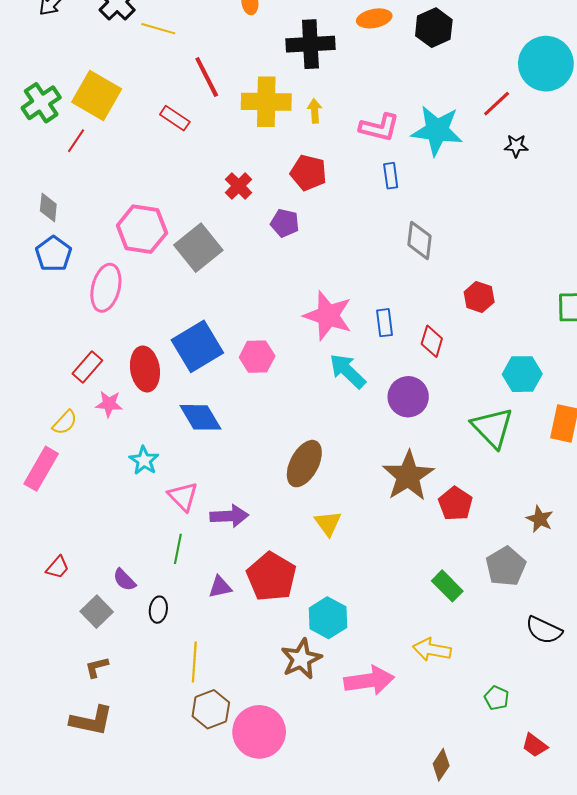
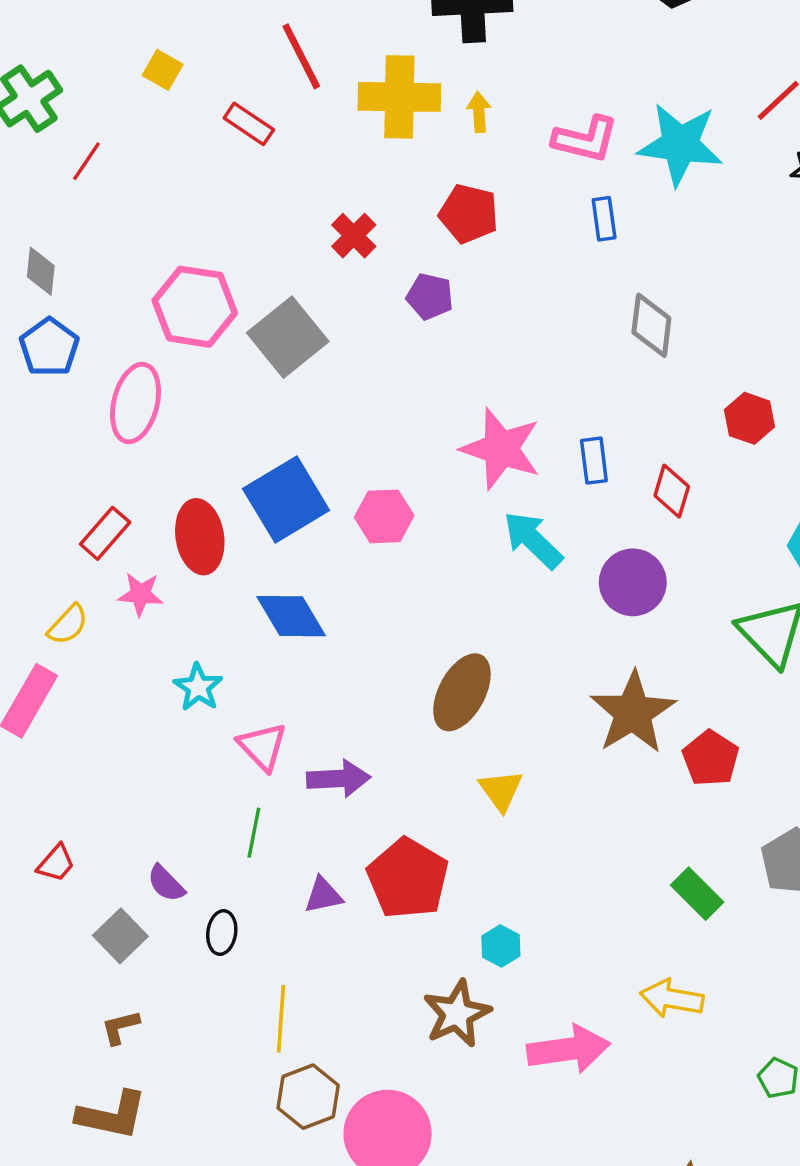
yellow square: (97, 96) -> (163, 70), moved, size x0.5
cyan hexagon: (328, 618) -> (501, 946), size x0.6

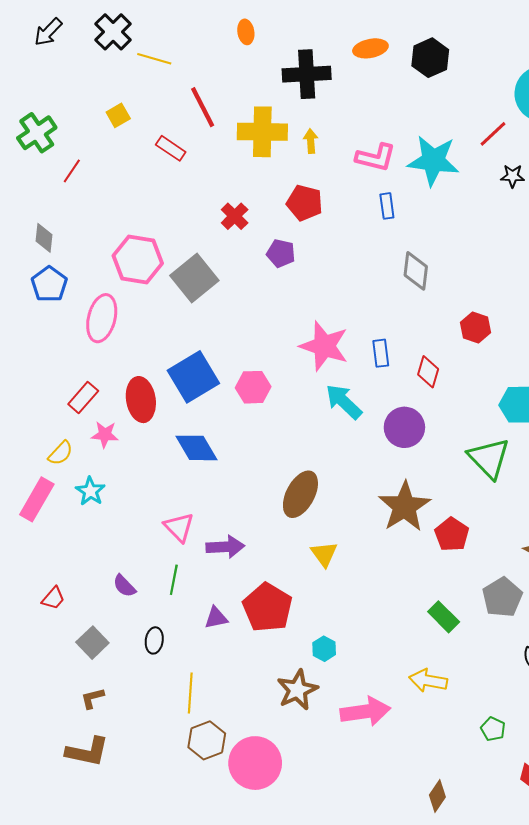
yellow square: (163, 70) -> (118, 115), turned 30
cyan star: (198, 687) -> (90, 491), moved
purple semicircle: (166, 883) -> (124, 586), moved

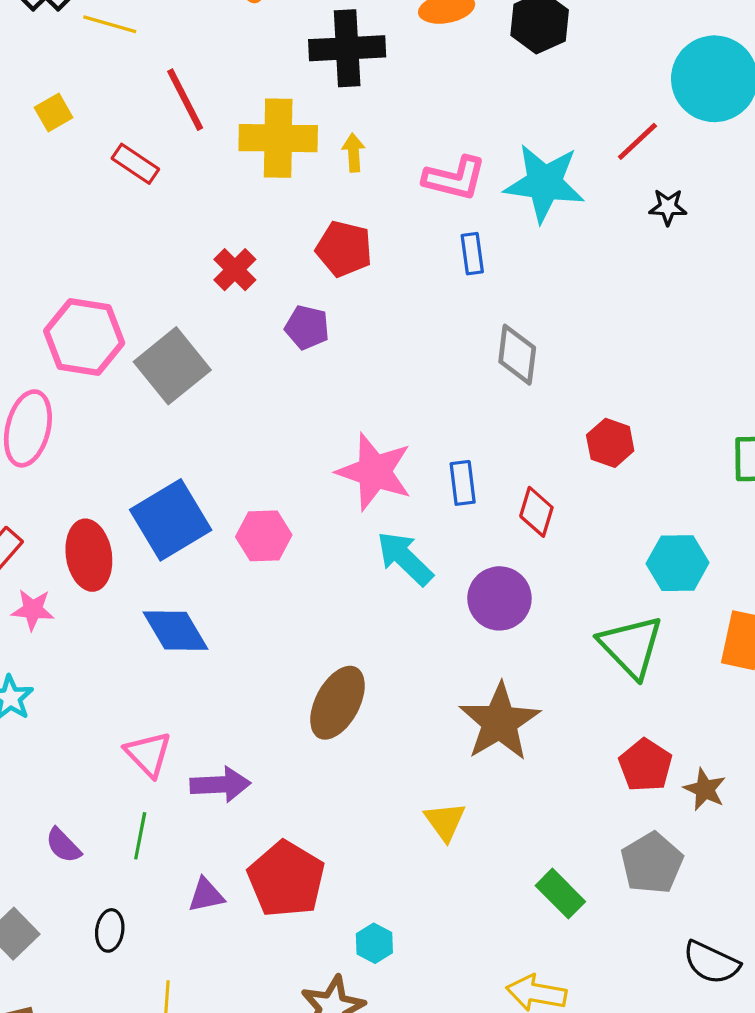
red pentagon: (452, 534) -> (645, 765), moved
yellow triangle: (324, 554) -> (445, 821), moved

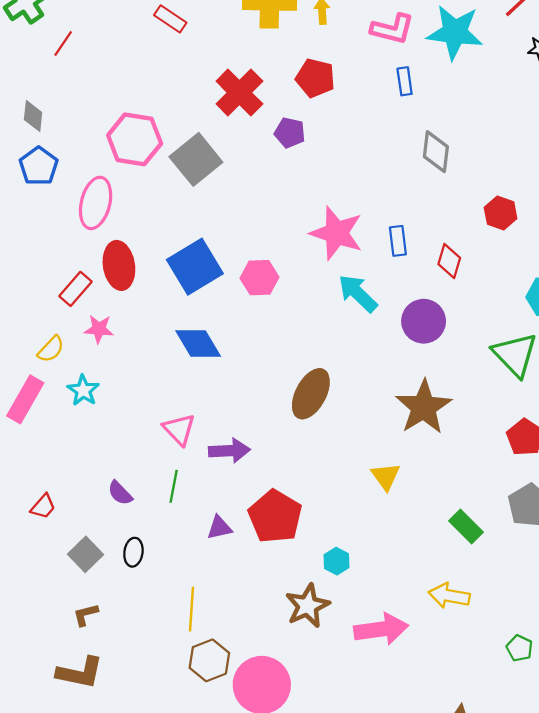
red cross: (235, 270) -> (239, 93), size x1.6
red ellipse: (89, 555) -> (119, 265), moved
black ellipse: (110, 930) -> (133, 552), moved

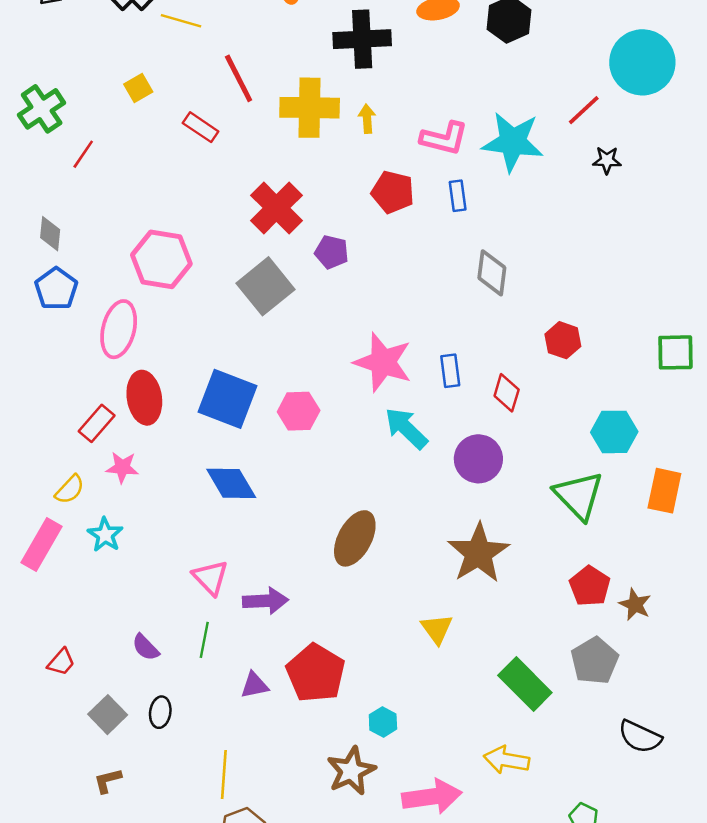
red pentagon: (315, 78) -> (393, 192), moved
gray square: (196, 159) -> (265, 286), moved
blue square: (195, 267) -> (228, 399), turned -38
green rectangle: (466, 527) -> (525, 684), size x1.4

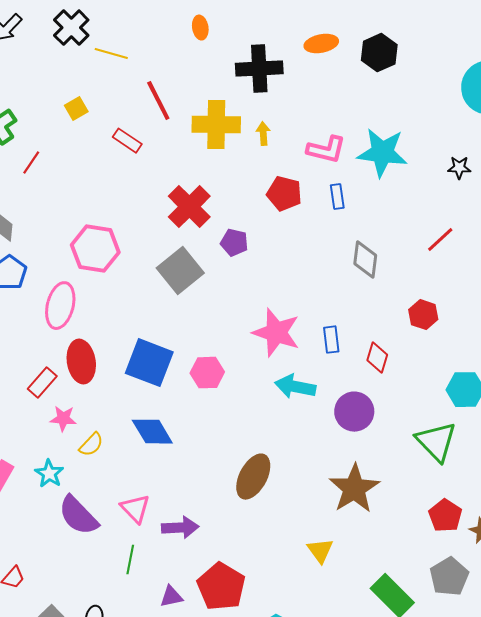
red line: (584, 110) -> (440, 240), moved
cyan arrow: (406, 428) -> (295, 387), turned -33
yellow semicircle: (70, 489) -> (91, 445), moved
purple semicircle: (146, 647) -> (78, 516), moved, size x1.8

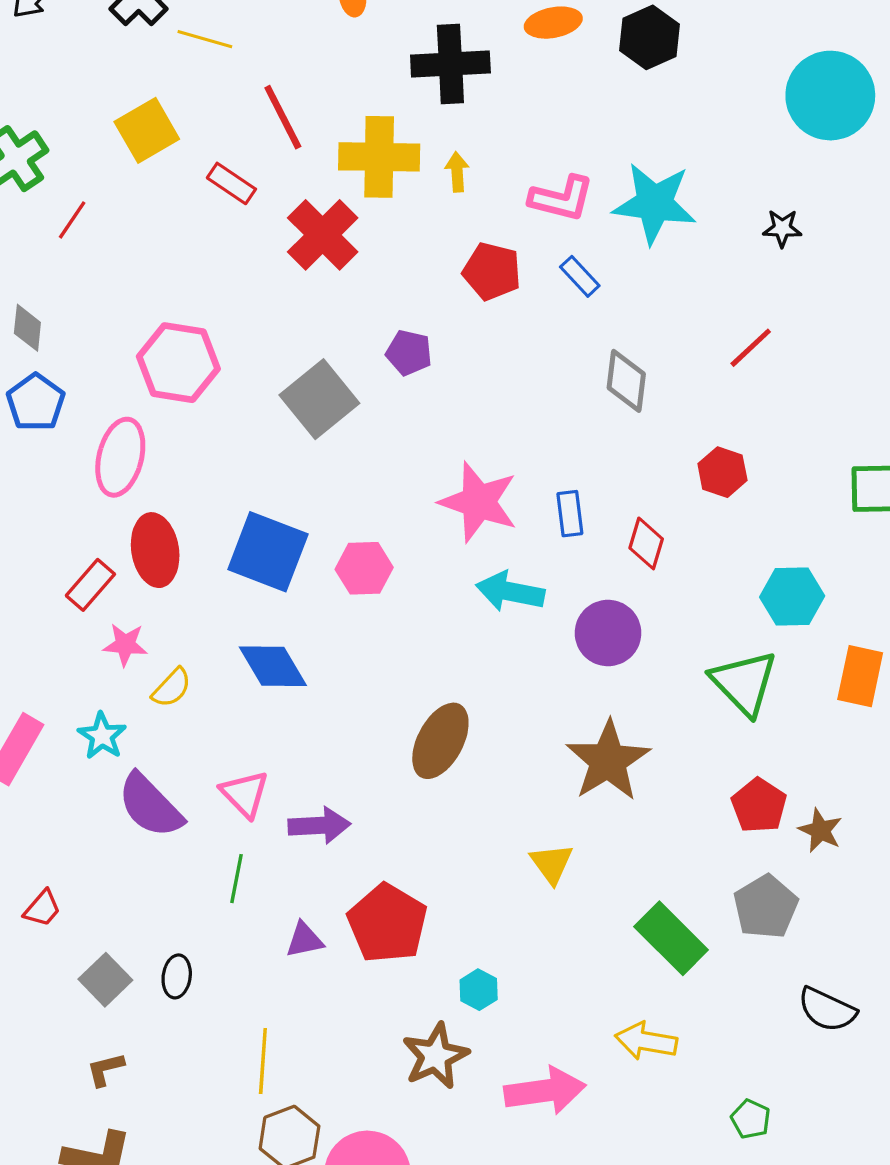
yellow square: (76, 109) -> (147, 130), size x1.6
blue rectangle: (337, 197) -> (580, 276), turned -35
red cross: (189, 207) -> (323, 235), moved

